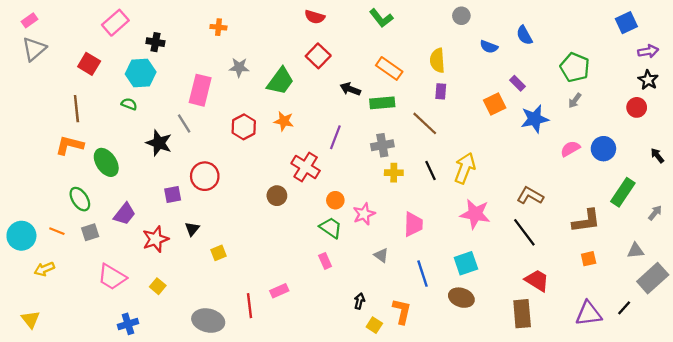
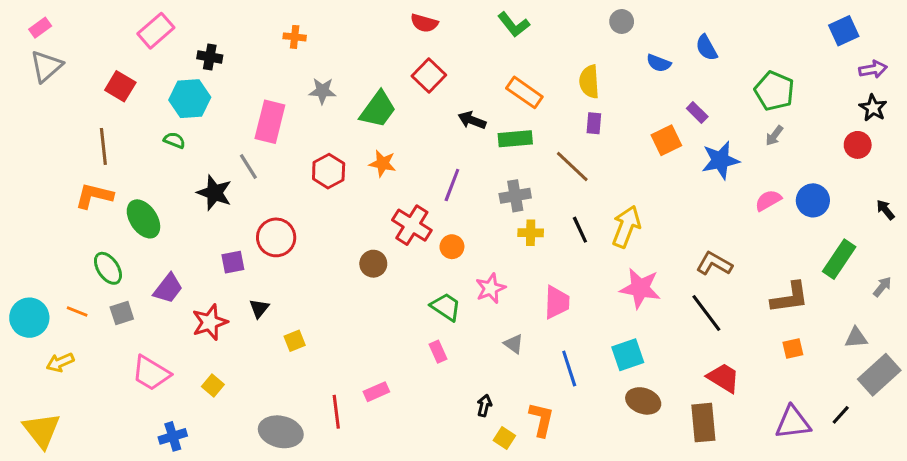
orange circle: (335, 200) -> (452, 247), moved
brown ellipse: (461, 298) -> (643, 401), moved
yellow triangle: (31, 319) -> (42, 430), size x1.5

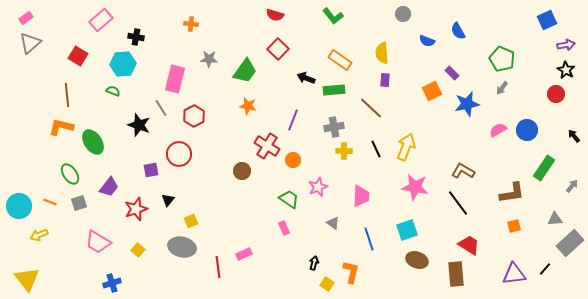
red hexagon: (329, 171) -> (194, 116), moved
gray ellipse: (281, 432) -> (182, 247), moved

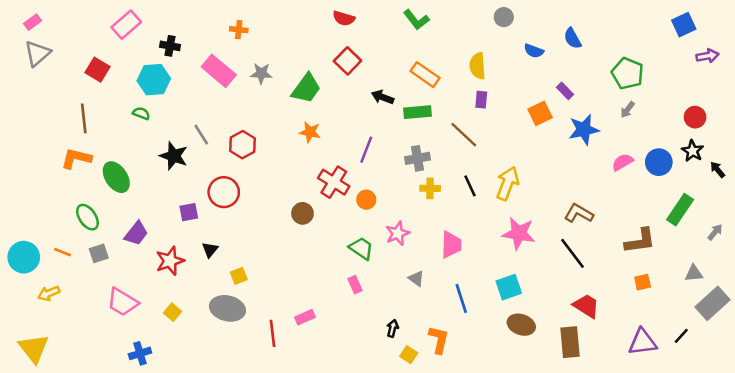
black star: (566, 70) -> (693, 151), moved
pink rectangle: (175, 79) -> (219, 71), moved, turned -64

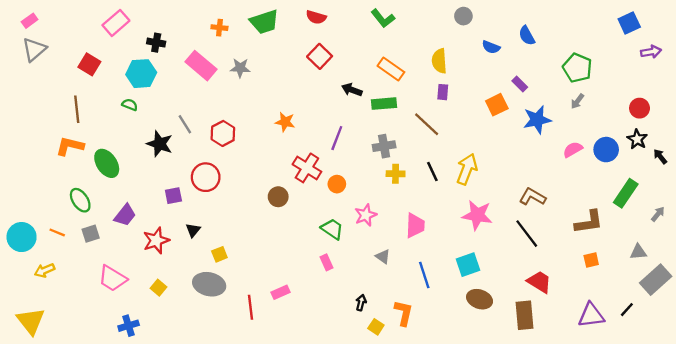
green trapezoid: (306, 88) -> (264, 22), moved, turned 36

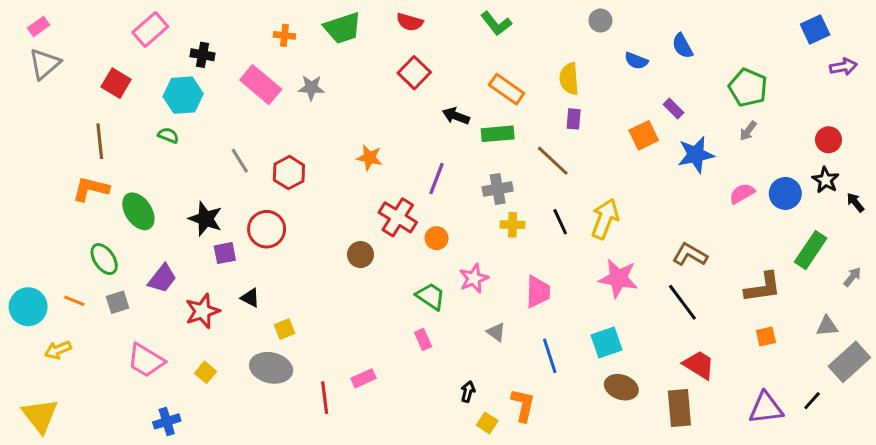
black star: (160, 144) -> (205, 219), moved
black triangle: (193, 230) -> (250, 298), turned -42

